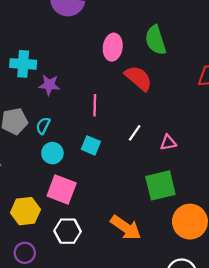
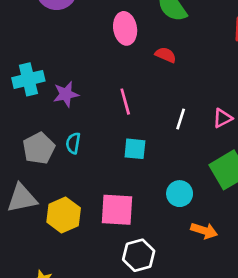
red semicircle: (138, 78) -> (166, 55), size x0.6
cyan circle: (52, 153) -> (180, 194), moved
yellow hexagon: (25, 211) -> (64, 215), moved
orange arrow: (126, 228) -> (204, 231), size x0.7

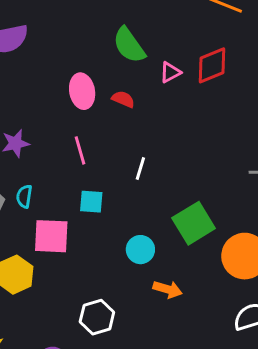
pink ellipse: (125, 28) -> (82, 91), moved
pink triangle: (222, 118) -> (170, 72), moved
pink square: (117, 210) -> (51, 236), moved

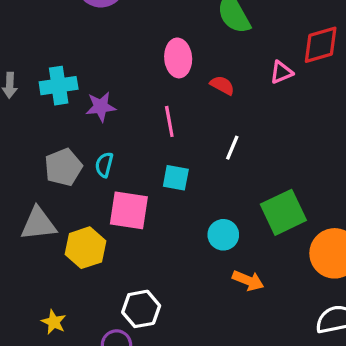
pink triangle: (170, 72) -> (281, 72), moved
red semicircle: (123, 99) -> (222, 85), moved
white hexagon: (97, 317) -> (141, 309), moved

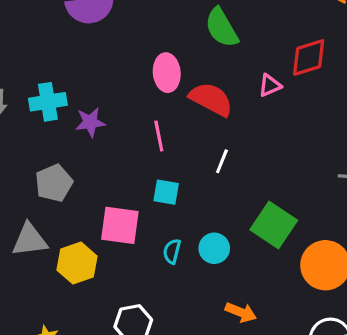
red semicircle: (222, 85) -> (211, 99), size x1.8
cyan semicircle: (104, 165) -> (172, 251), moved
green square: (283, 212) -> (274, 225), turned -30
orange arrow: (248, 281) -> (241, 312), moved

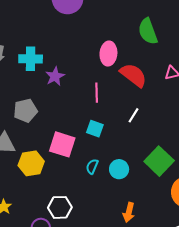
purple star: (90, 122) -> (55, 76), turned -30
orange arrow: (241, 312) -> (129, 212), turned 72

